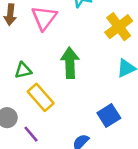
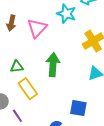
blue square: (109, 116) -> (78, 108), turned 36

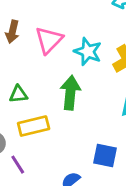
cyan star: (66, 14) -> (88, 52), moved
yellow rectangle: (28, 89) -> (34, 126), turned -70

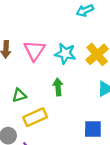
green arrow: (70, 93) -> (58, 87), size x0.7

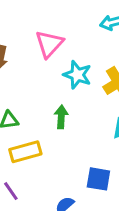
pink triangle: (34, 50) -> (49, 44), moved

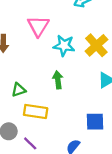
yellow rectangle: (25, 152) -> (36, 111), turned 35

